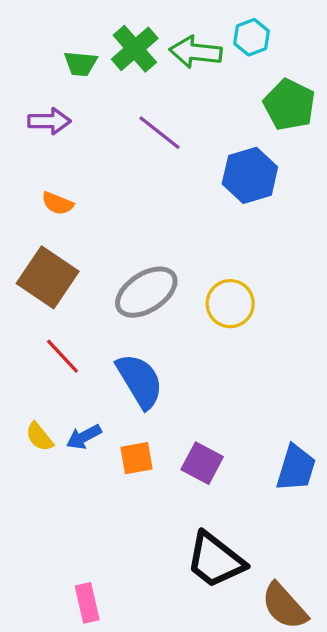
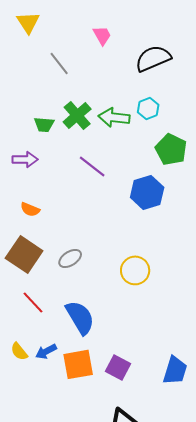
gray ellipse: (146, 292) -> (70, 258), moved, size x0.6
orange square: (136, 458) -> (78, 364), size x1.5

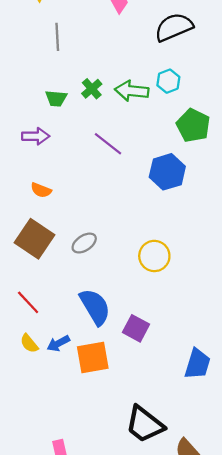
gray line: (59, 63) -> (57, 37), moved, turned 35
green cross: (77, 115) -> (92, 89), size x0.7
red line: (33, 302) -> (28, 302), moved
purple square: (118, 367) -> (136, 328), moved

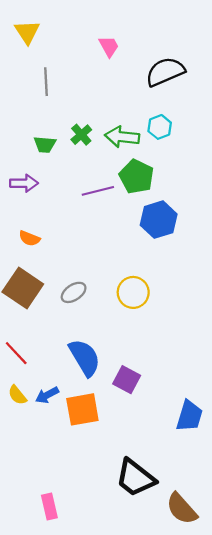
green pentagon: (193, 125) -> (136, 177), moved
purple line: (108, 144) -> (98, 191), turned -52
yellow circle: (154, 256) -> (133, 292), moved

